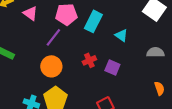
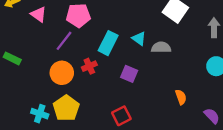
cyan rectangle: (93, 21) -> (108, 43), moved
gray semicircle: (155, 52) -> (161, 47), moved
red cross: (89, 60) -> (89, 66), moved

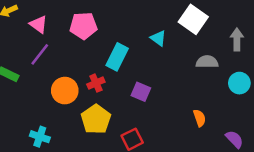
cyan triangle: (139, 39) -> (158, 38), moved
purple line: (64, 41) -> (40, 54), moved
gray semicircle: (161, 47) -> (207, 62), moved
yellow pentagon: (66, 108) -> (96, 119), moved

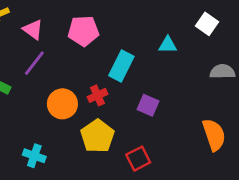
white square: (193, 19) -> (207, 24), size x0.7
cyan triangle: (158, 38) -> (168, 45), turned -35
orange semicircle: (199, 118) -> (214, 135), size x1.6

